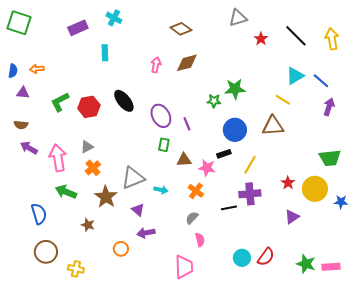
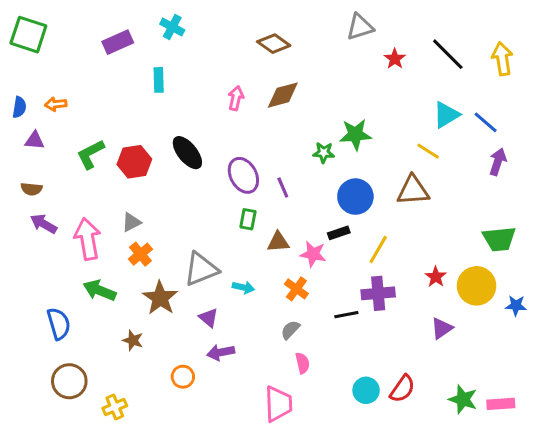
yellow cross: (76, 269) -> (115, 407), turned -35

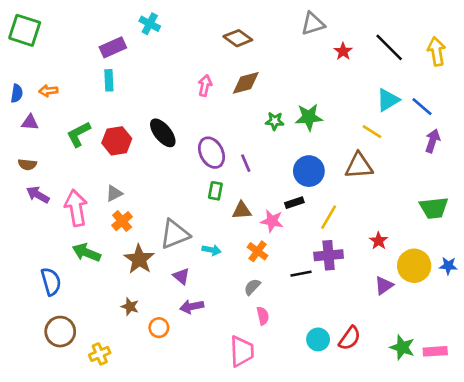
purple rectangle: (118, 42) -> (113, 47), moved
cyan rectangle: (159, 80) -> (109, 80), moved
green star: (324, 153) -> (275, 121), moved
yellow circle: (477, 286) -> (414, 266), moved
brown star: (133, 340) -> (130, 307), moved

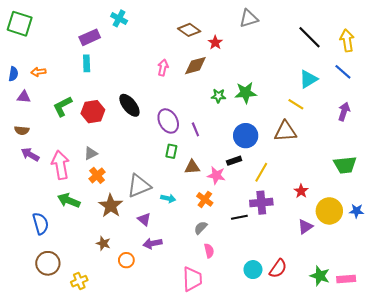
red star: (343, 51) -> (215, 43), moved
blue line: (422, 107) -> (343, 72), moved

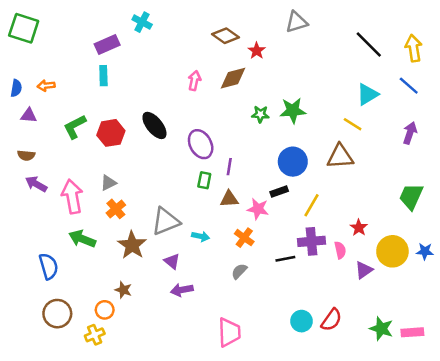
purple line: (195, 129) -> (229, 167), moved, turned 32
green trapezoid: (345, 165) -> (411, 196), turned 120
pink semicircle: (209, 251) -> (340, 250), moved
orange circle: (126, 260) -> (105, 310), moved

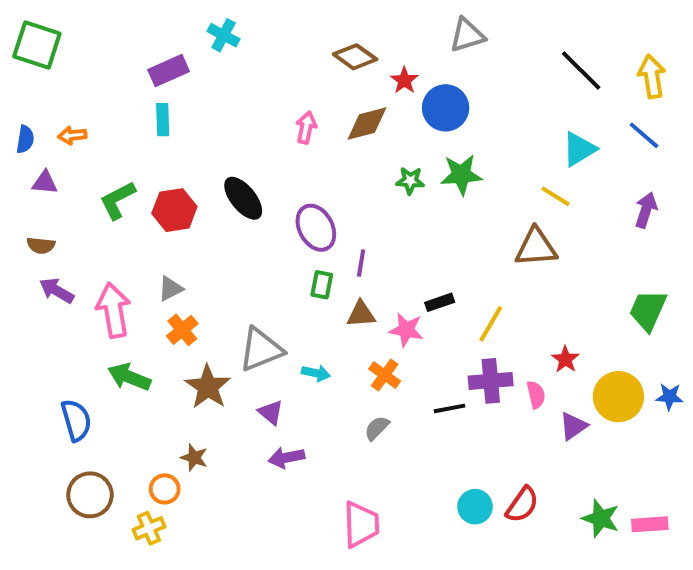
blue circle: (293, 162) -> (446, 108), moved

